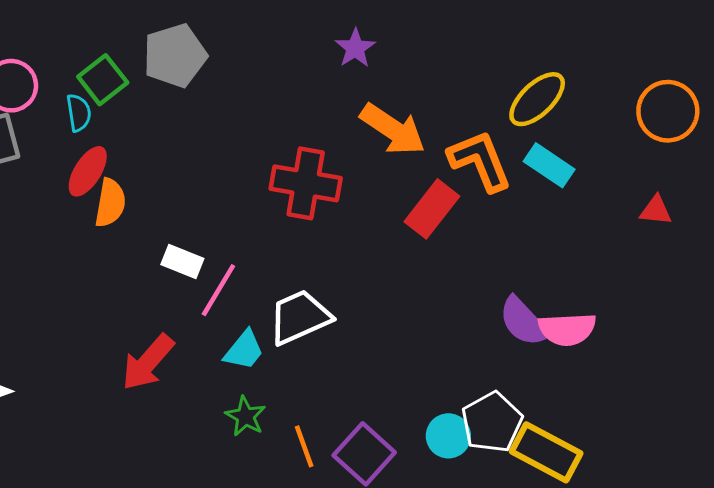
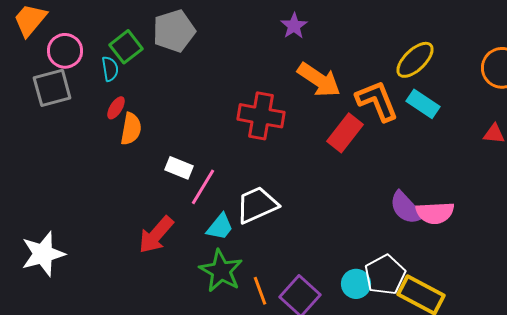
red ellipse: (88, 171) -> (116, 108), size x0.7
green star: (245, 416) -> (221, 271), size x1.6

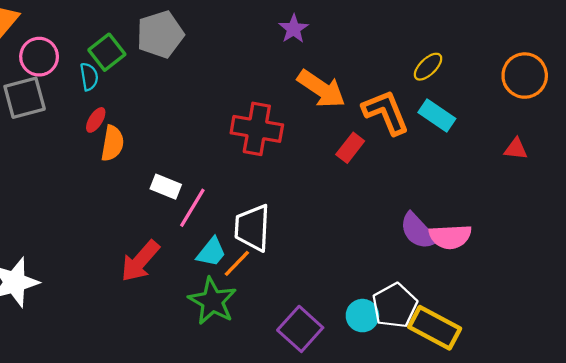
yellow ellipse: (415, 60) -> (428, 67), size x0.7
red rectangle: (345, 133) -> (350, 148), size x0.7
white trapezoid: (257, 205) -> (252, 228), turned -63
orange line: (260, 291) -> (237, 263), moved, turned 64

